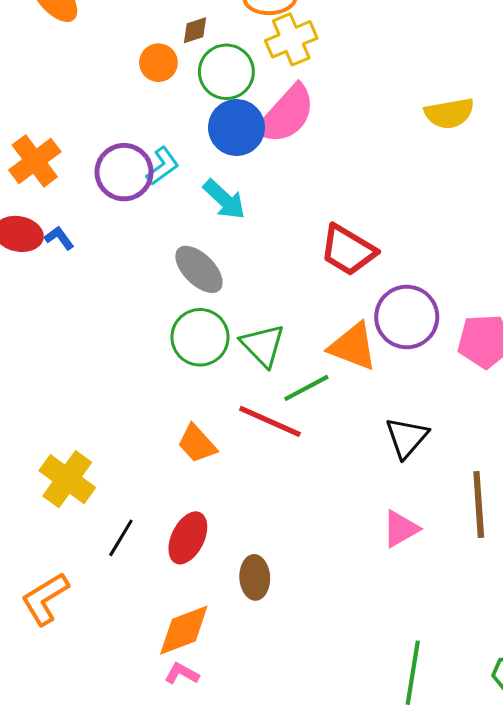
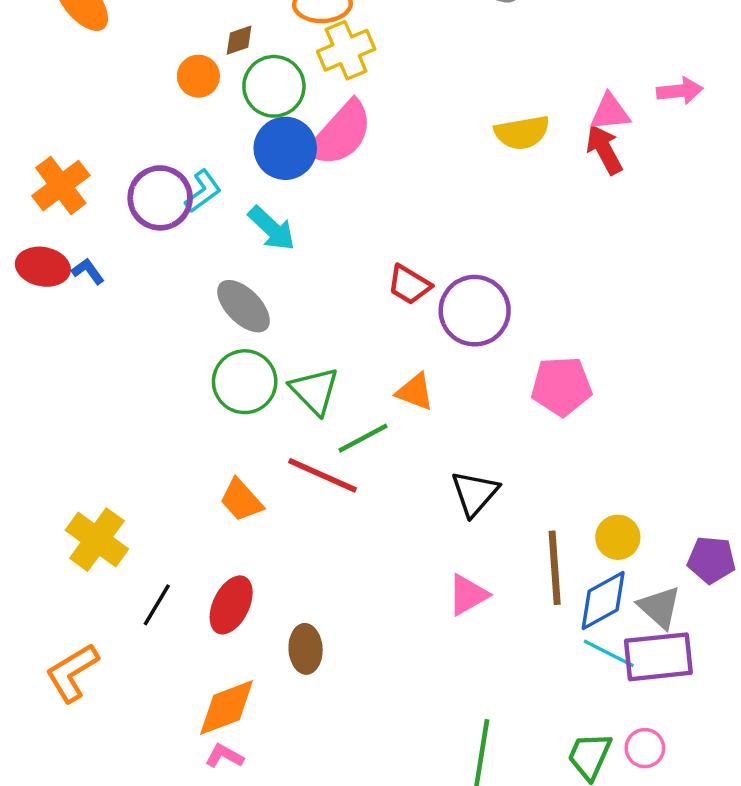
red trapezoid: (348, 250) -> (409, 285), size x0.7
purple circle: (407, 317) -> (475, 311), moved
orange triangle: (353, 346) -> (415, 392), size x0.7

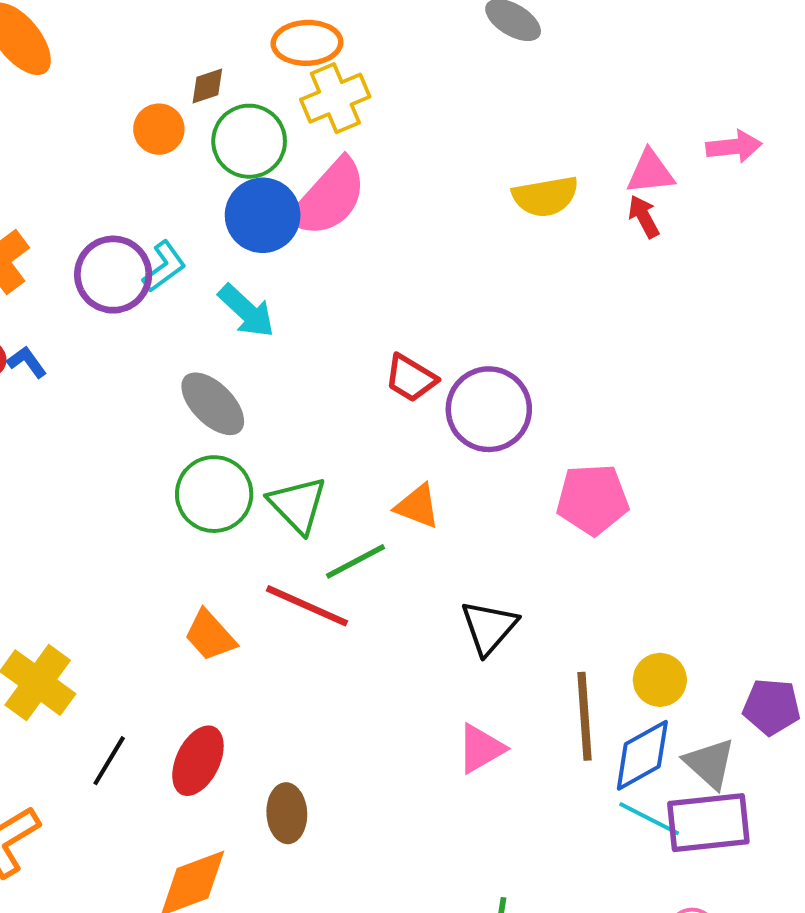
red arrow: (604, 149) -> (644, 217), size x0.7

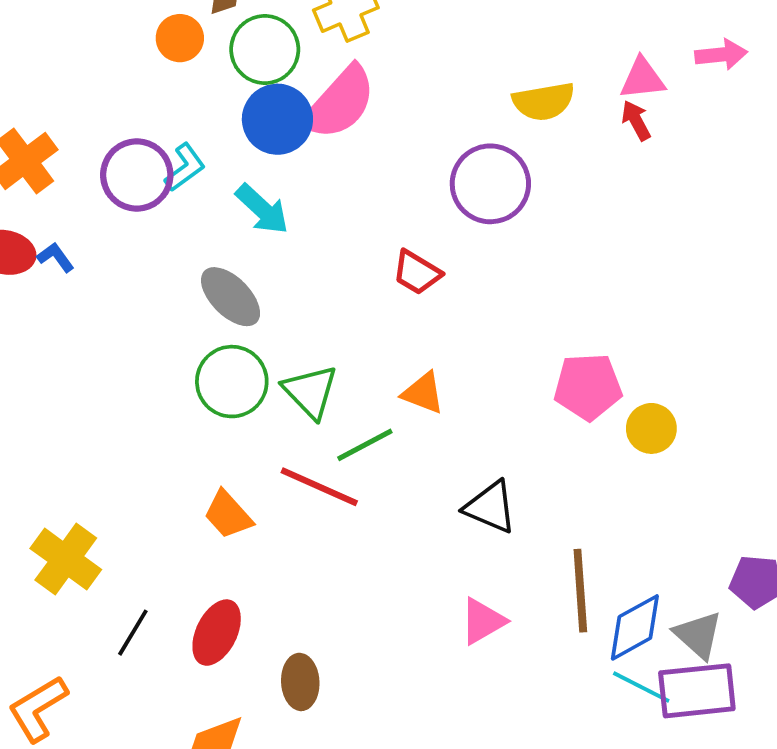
purple circle: (489, 409) -> (490, 184), moved
black triangle: (489, 627) -> (490, 507), turned -48
yellow circle: (660, 680) -> (651, 428), moved

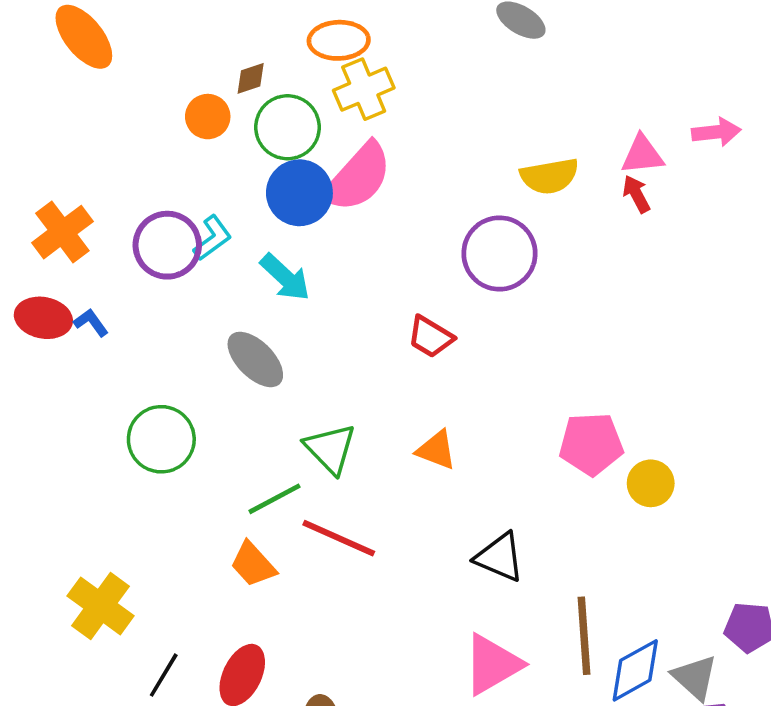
green circle: (232, 382) -> (161, 439), moved
green line: (365, 445) -> (274, 499), moved
pink triangle: (483, 621) -> (492, 664), size x1.4

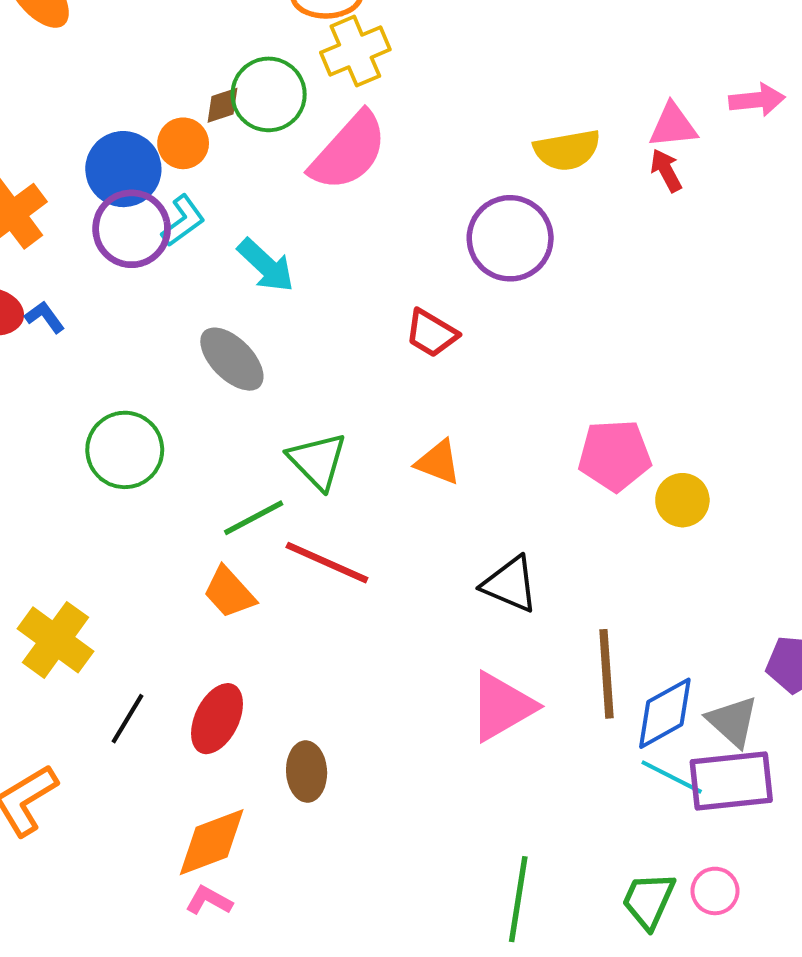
brown diamond: (251, 78) -> (222, 105), moved
orange circle: (208, 117) -> (183, 143), moved
blue circle: (299, 193) -> (123, 169), moved

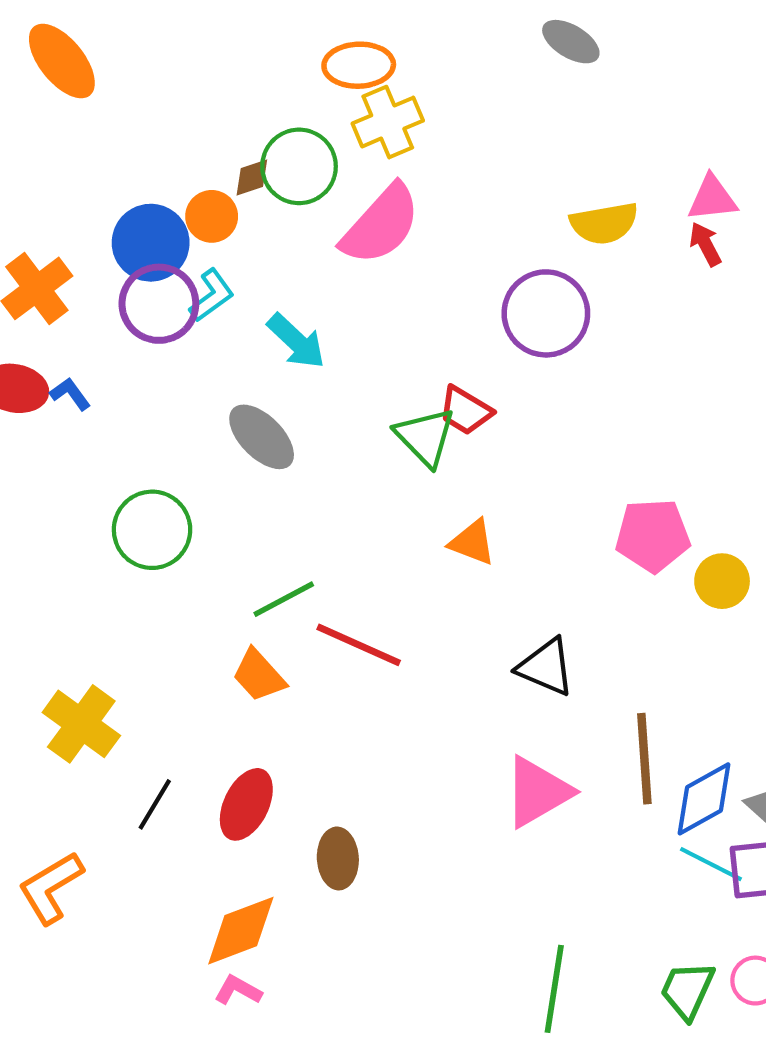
green triangle: (317, 461) -> (425, 437), moved

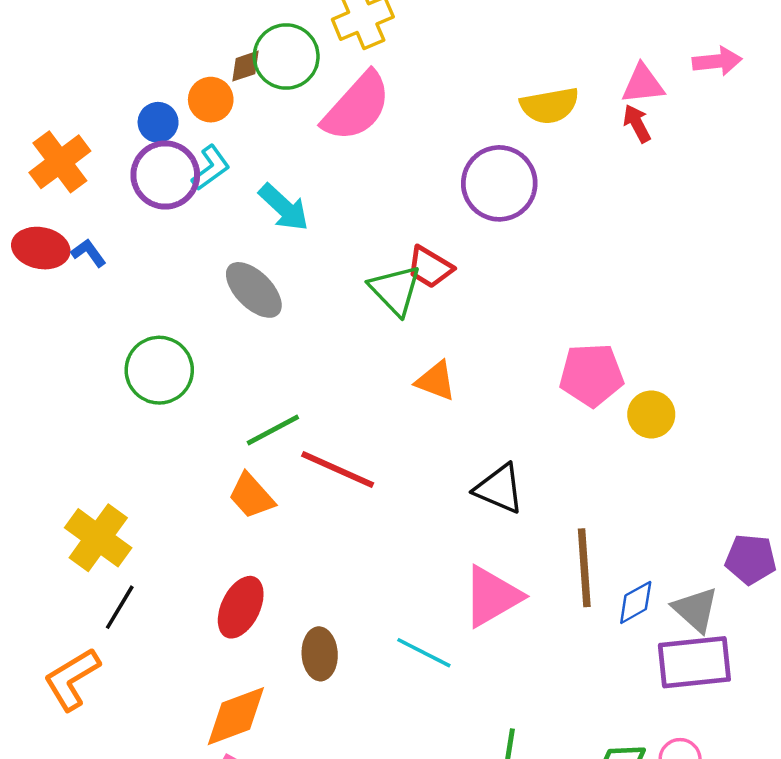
blue circle: (151, 243) -> (158, 122), size x0.6
blue diamond: (704, 799) -> (636, 602), size x0.7
black line: (155, 804) -> (120, 607), moved
cyan line: (711, 864) -> (424, 653), moved

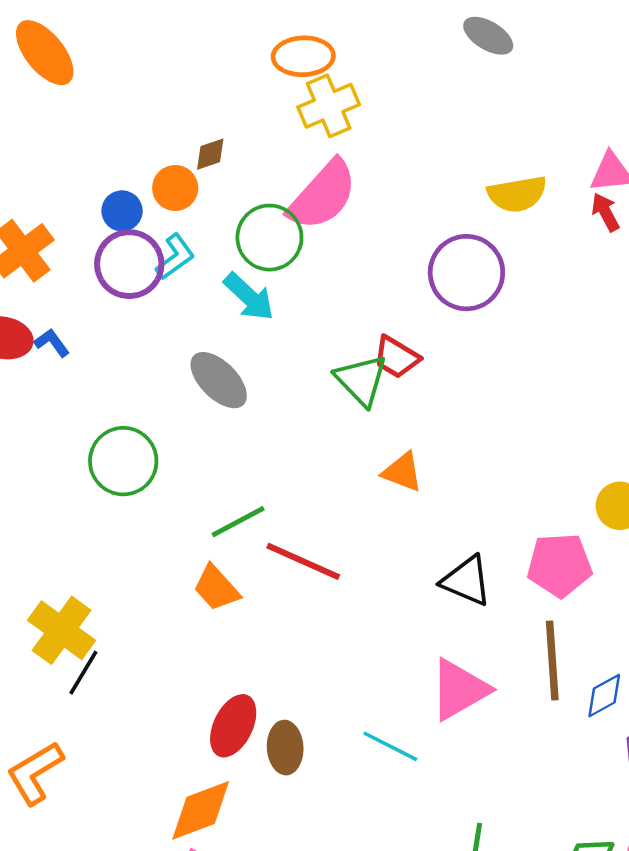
green circle: (286, 56) -> (269, 238), moved
pink pentagon: (591, 375) -> (559, 565), moved
black line: (120, 607) -> (83, 673), moved
red ellipse: (241, 607) -> (233, 726), moved

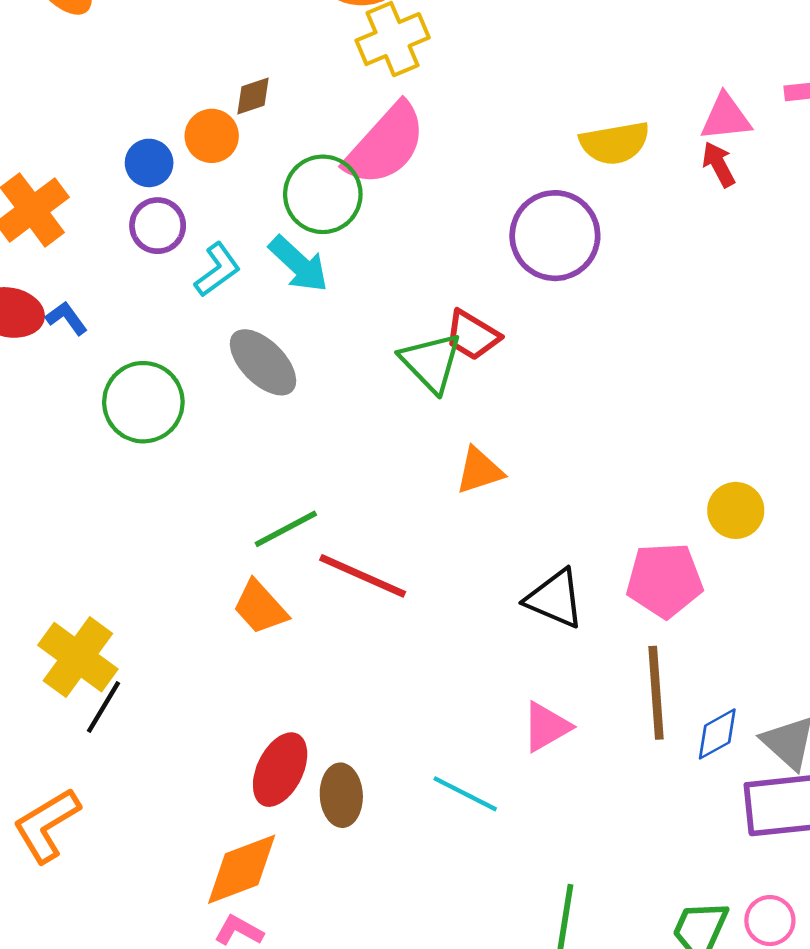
cyan L-shape: (175, 257) -> (217, 270), moved
purple circle: (129, 264) -> (158, 226), size x0.7
green circle: (123, 461) -> (143, 402), moved
orange triangle: (402, 472) -> (479, 471), turned -39
pink triangle: (459, 690) -> (546, 727), size x0.7

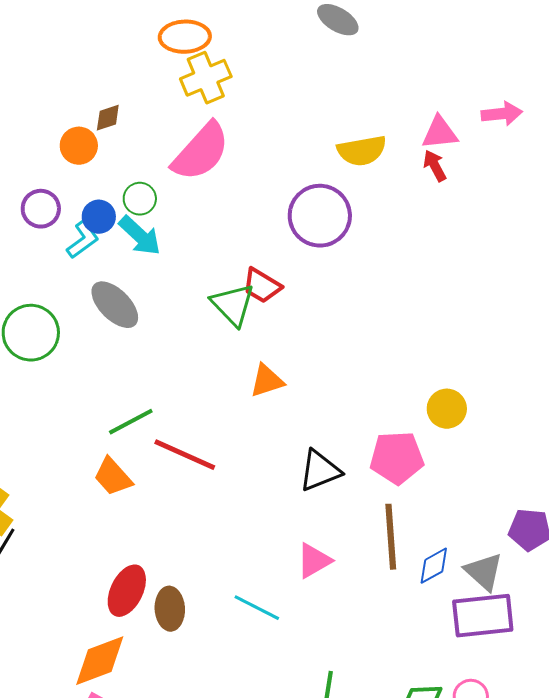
blue circle: (149, 163) -> (99, 217), moved
green circle: (323, 194) -> (140, 199), moved, size x0.6
black triangle: (555, 599) -> (320, 471), turned -45

